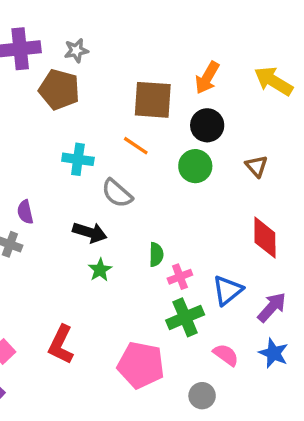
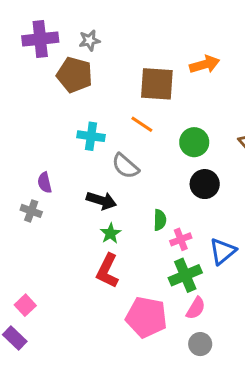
orange arrow: (207, 78) -> (205, 64), turned -136
black circle: (207, 125) -> (205, 184), moved
red L-shape: (61, 345) -> (107, 271), moved
pink semicircle: (226, 355) -> (196, 308), moved, turned 85

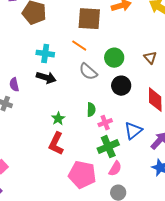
gray semicircle: (125, 166) -> (88, 72), moved
black arrow: (101, 200) -> (46, 78), moved

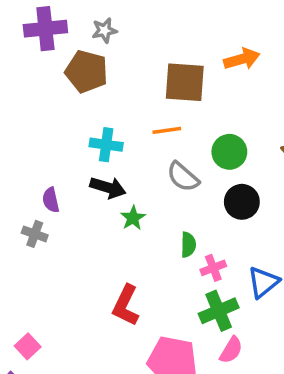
orange line: (79, 46) -> (167, 130), turned -42
green star: (58, 119) -> (133, 218), moved

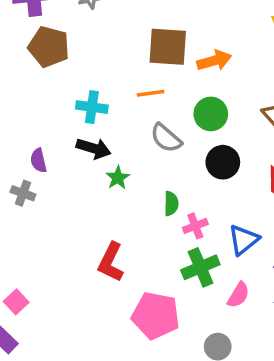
orange arrow: (242, 59) -> (214, 61), moved
brown pentagon: (87, 71) -> (49, 47), moved
pink semicircle: (231, 350) -> (238, 295), moved

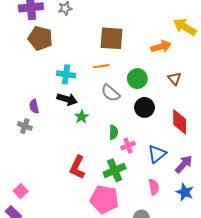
orange arrow: (214, 61) -> (161, 47), moved
green cross: (200, 267) -> (115, 170), moved
pink semicircle: (238, 295) -> (154, 187), turned -42

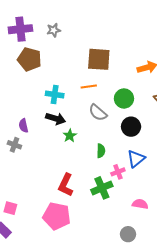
pink cross: (128, 146) -> (118, 172), moved
blue triangle: (157, 154) -> (136, 159), moved
pink semicircle: (154, 187) -> (140, 204), turned -70
pink square: (21, 191) -> (10, 208), turned -32
pink pentagon: (104, 199) -> (57, 216), moved

